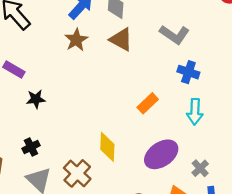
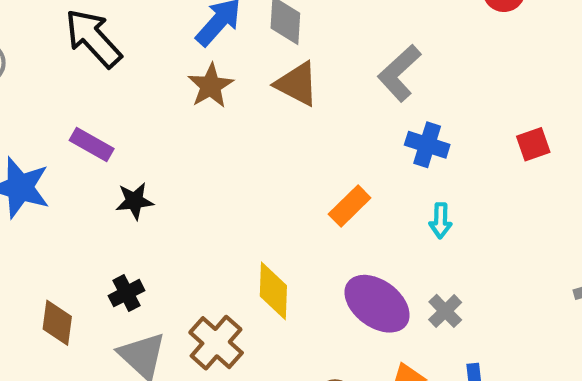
gray L-shape: (174, 35) -> (399, 73), turned 104
cyan arrow: (195, 112) -> (441, 221), size x0.7
purple ellipse: (161, 154) -> (377, 304), turned 72
gray cross: (200, 168) -> (445, 311), moved

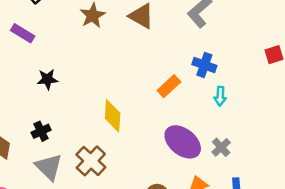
purple rectangle: (92, 145) -> (23, 33), moved
blue cross: (427, 145) -> (204, 65), moved
yellow diamond: (273, 291) -> (113, 116), moved

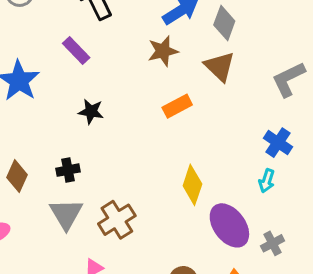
orange rectangle: (169, 86) -> (177, 106), moved
cyan arrow: (220, 96) -> (267, 181), moved
yellow diamond: (113, 116) -> (192, 185), moved

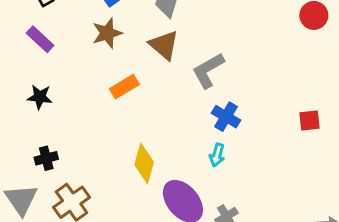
purple rectangle: (76, 51) -> (40, 39), moved
gray L-shape: (288, 79) -> (208, 70), moved
black cross: (68, 170) -> (46, 158), moved

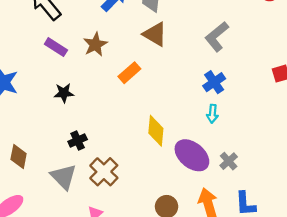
brown star: (107, 33) -> (95, 45), moved
gray L-shape: (208, 70) -> (217, 37), moved
blue cross: (226, 117) -> (214, 82), turned 35

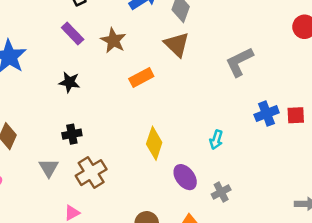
brown star: (95, 45) -> (113, 40), turned -30
blue cross: (214, 82) -> (267, 114), moved
purple ellipse: (192, 155) -> (185, 177), size x0.7
gray triangle: (64, 177) -> (49, 168), size x0.7

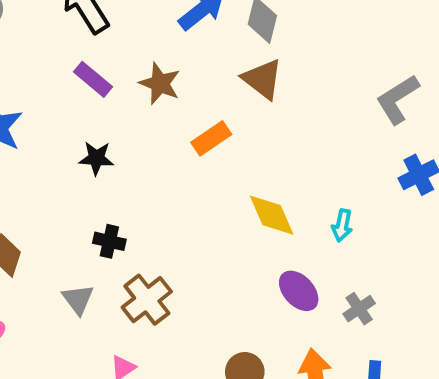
gray L-shape: (239, 62) -> (398, 99), moved
black cross: (72, 134) -> (109, 241), turned 30
yellow diamond: (154, 143) -> (272, 215), moved, turned -36

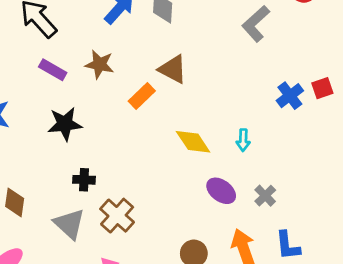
brown triangle: (262, 79) -> (173, 69), moved
gray L-shape: (398, 99) -> (256, 24), moved
black star: (96, 158) -> (65, 124), size x1.4
gray triangle: (78, 299) -> (69, 224), size x1.4

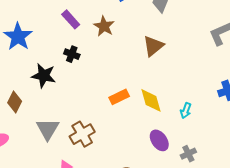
brown triangle: (173, 69) -> (153, 46), turned 35
orange rectangle: (142, 96) -> (119, 97), moved
black star: (65, 124) -> (44, 76), moved
black cross: (84, 180) -> (72, 54), moved

